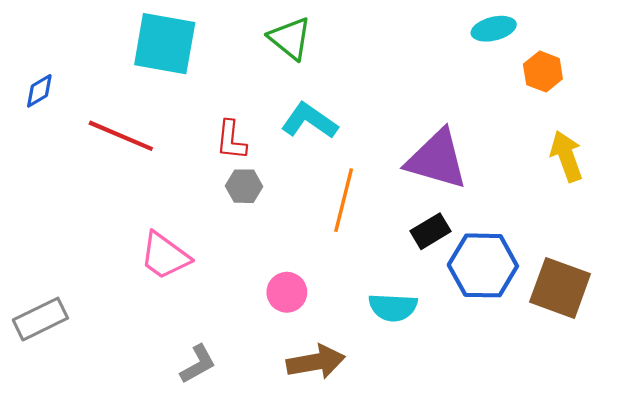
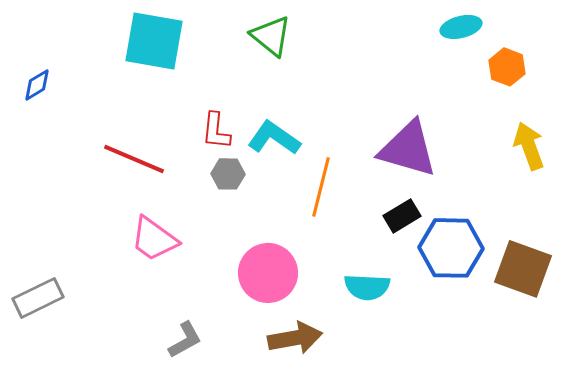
cyan L-shape: (309, 121) -> (274, 138), moved
red line: (121, 136) -> (134, 159), moved
pink circle: (287, 292) -> (268, 273), size x1.6

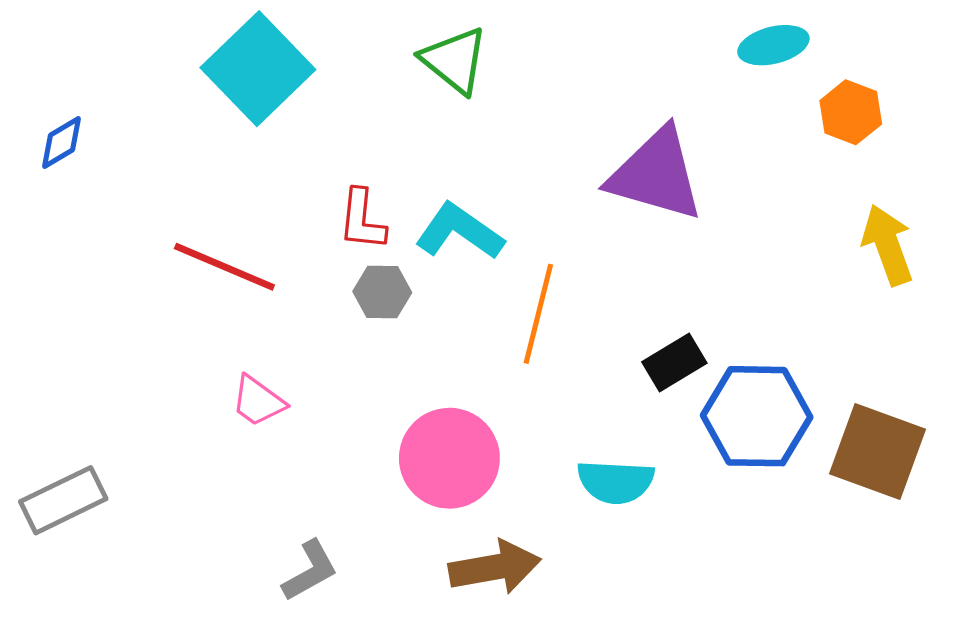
cyan square: (154, 41) -> (258, 69), turned 36
purple triangle: (408, 149) -> (656, 174), moved
pink trapezoid: (154, 239) -> (258, 401), size x0.7

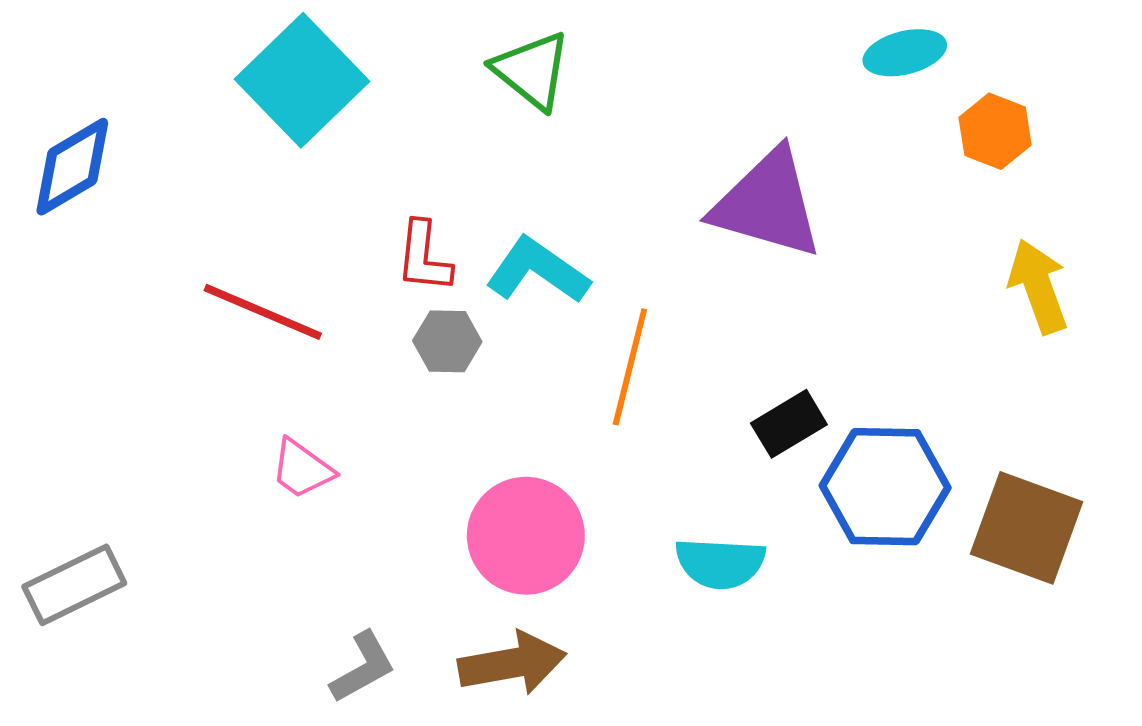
blue diamond: (62, 143) -> (72, 167), size x1.6
brown arrow: (495, 567) -> (512, 663), moved

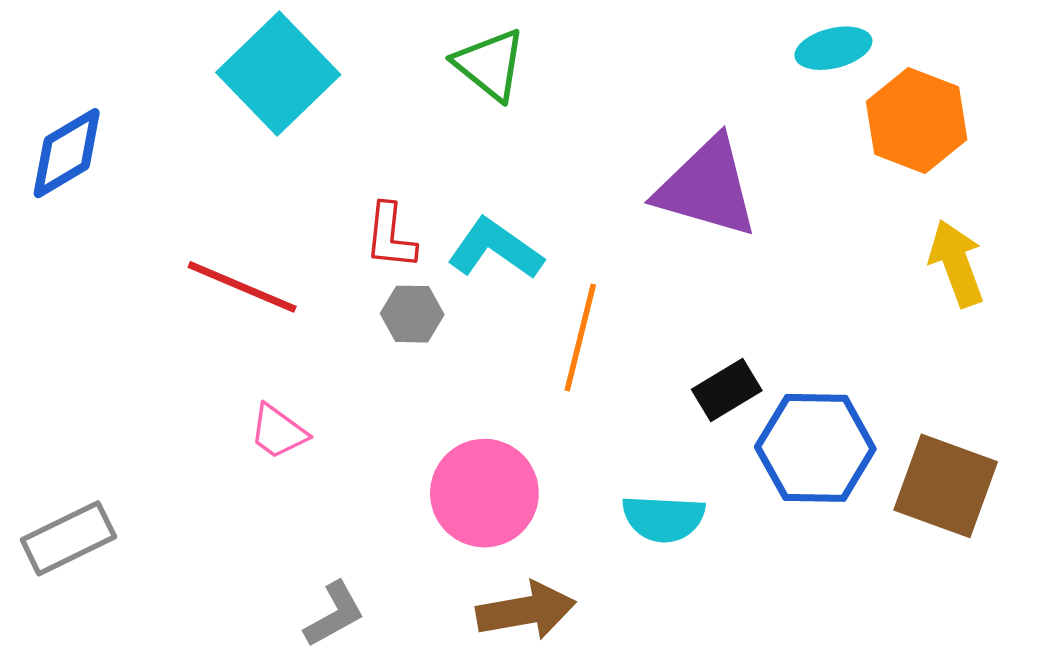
orange hexagon: (995, 131) -> (917, 121), size x1.5
brown arrow: (512, 663) -> (526, 611), moved

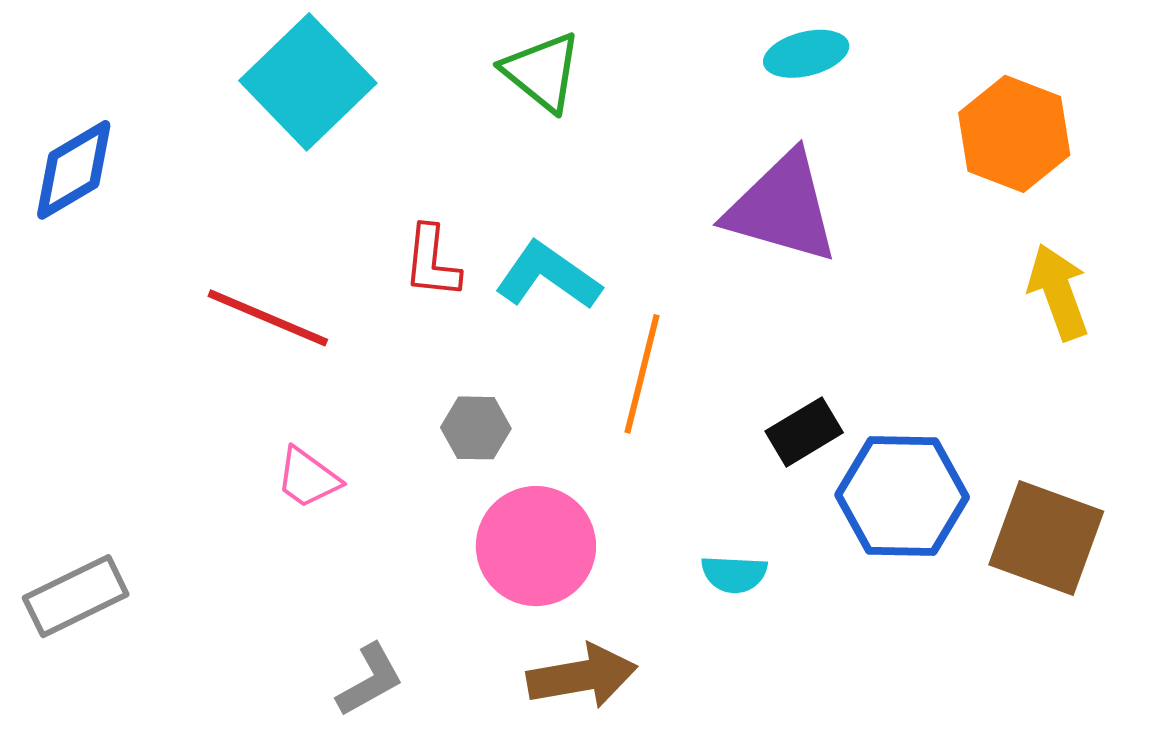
cyan ellipse: (833, 48) -> (806, 54), moved
gray hexagon: (412, 314) -> (476, 428), moved
cyan semicircle: (663, 518) -> (734, 574), size x0.7

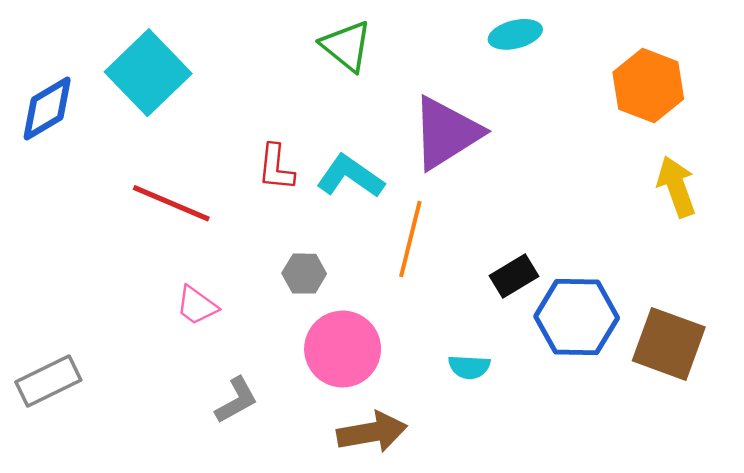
cyan square: (308, 82) -> (148, 73), moved
purple triangle: (782, 208) -> (446, 133), moved, turned -48
gray L-shape: (370, 680) -> (236, 400), moved

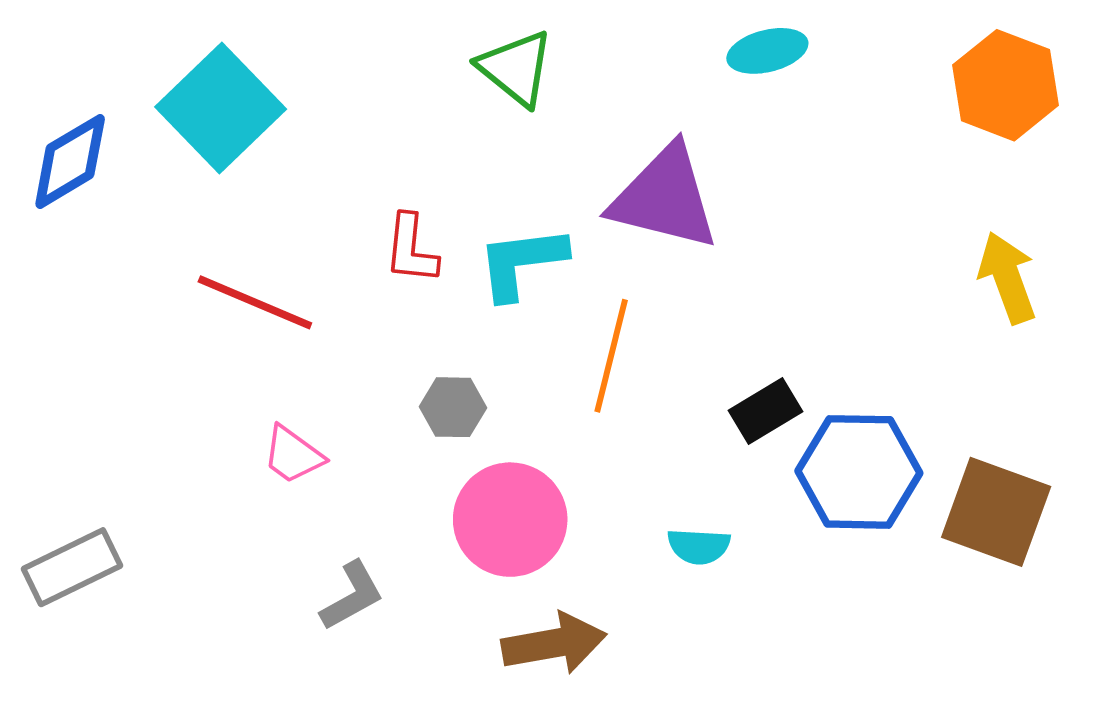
orange hexagon: (648, 86) -> (1006, 85), moved
purple triangle: (446, 133) -> (665, 198), turned 46
cyan L-shape: (350, 176) -> (522, 262), turned -42

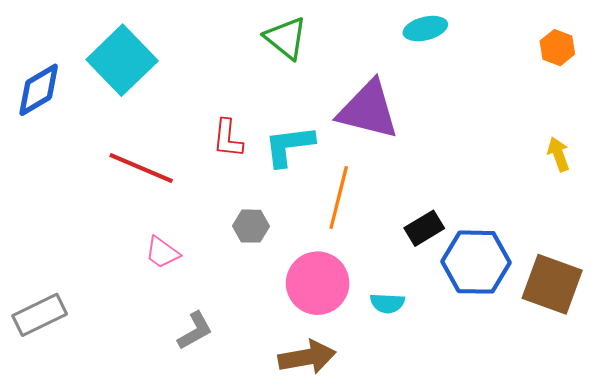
orange hexagon: (1006, 85) -> (557, 48), size x0.6
yellow arrow: (1007, 278) -> (558, 154), size x0.7
pink circle: (510, 520) -> (318, 283), moved

